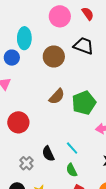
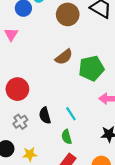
red circle: (18, 122) -> (17, 89), moved

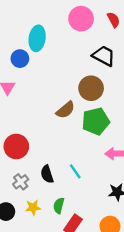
brown circle: (68, 14) -> (91, 88), moved
green semicircle: (67, 137) -> (59, 206), moved, turned 32
yellow star: (30, 154) -> (33, 208), moved

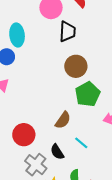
black trapezoid: (104, 56) -> (67, 32), moved, turned 80
brown semicircle: (66, 110) -> (63, 120), moved
gray cross: (21, 182) -> (36, 165), size x1.5

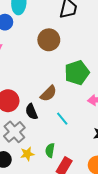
brown circle: (76, 66) -> (49, 40), moved
black semicircle: (57, 152) -> (31, 112), moved

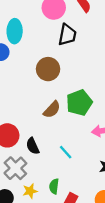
brown semicircle: (48, 94) -> (52, 110), moved

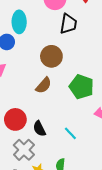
green pentagon: (79, 103) -> (82, 87), turned -30
brown semicircle: (52, 110) -> (44, 85), moved

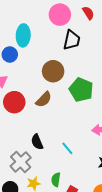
green pentagon: (82, 87) -> (81, 90), moved
red circle: (15, 119) -> (14, 102), moved

